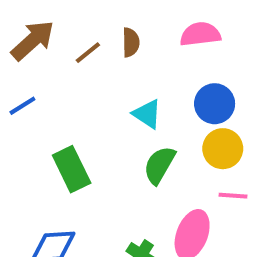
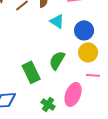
cyan triangle: (147, 114) -> (57, 21), moved
green rectangle: (72, 169) -> (31, 72), moved

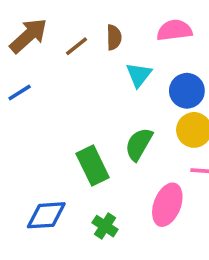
cyan triangle: (57, 21) -> (139, 75), turned 35
green cross: (48, 104) -> (105, 226), moved

